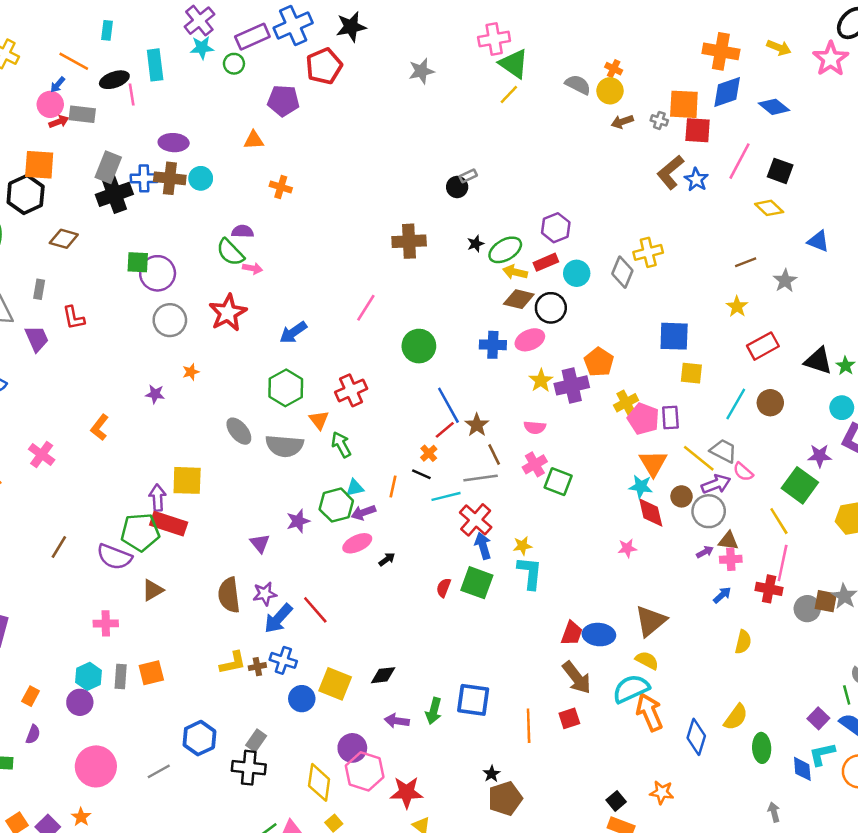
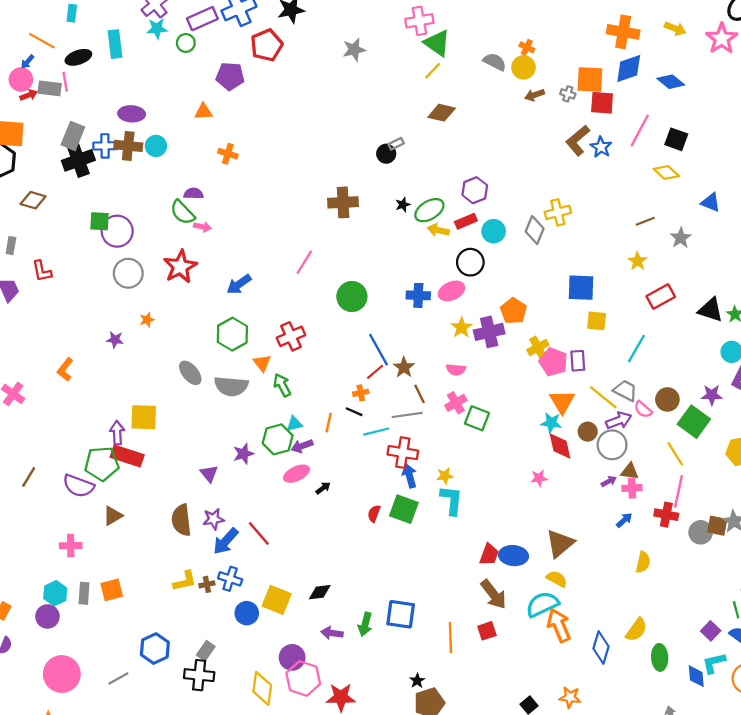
pink line: (132, 95) -> (65, 82), moved
brown diamond: (519, 299) -> (442, 113), moved
brown circle: (770, 403) -> (667, 399), moved
orange cross: (429, 453) -> (361, 393), turned 32
red cross: (476, 520) -> (403, 453), turned -32

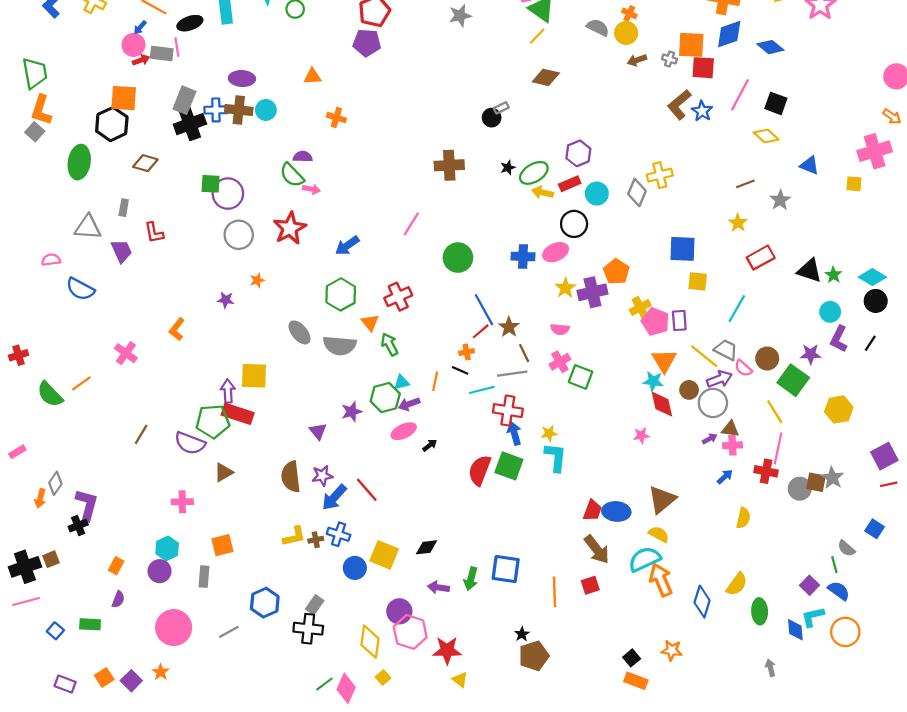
purple pentagon: (230, 76) -> (367, 43), moved
red semicircle: (374, 513) -> (480, 470), size x1.8
gray rectangle: (84, 593) -> (204, 577), moved

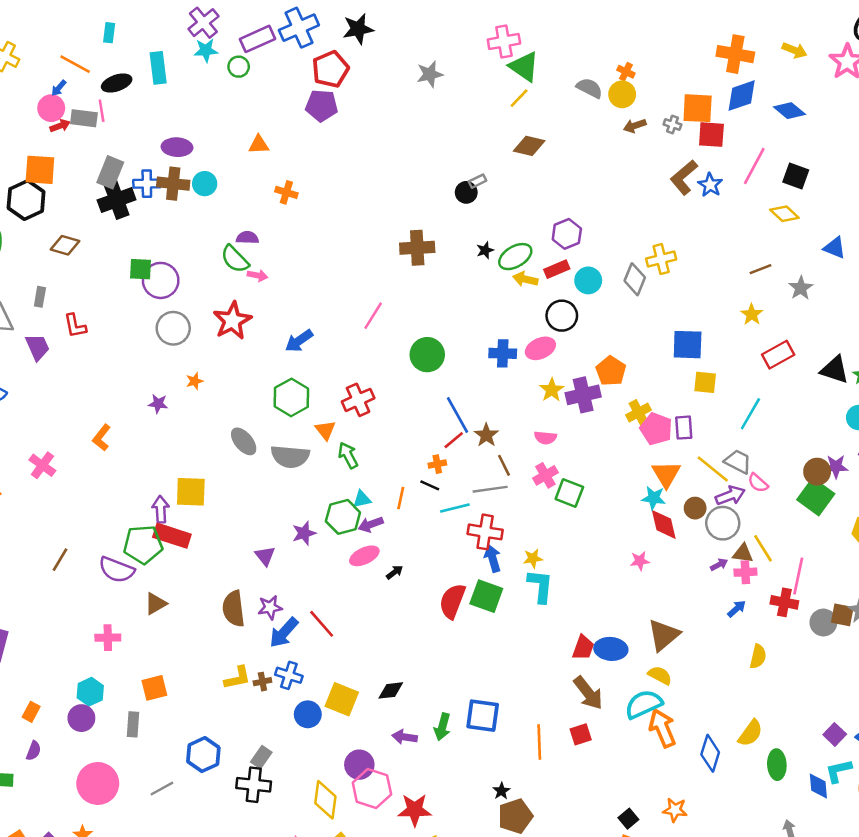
brown circle: (767, 358) -> (817, 472), moved
yellow line: (775, 412) -> (763, 548), moved

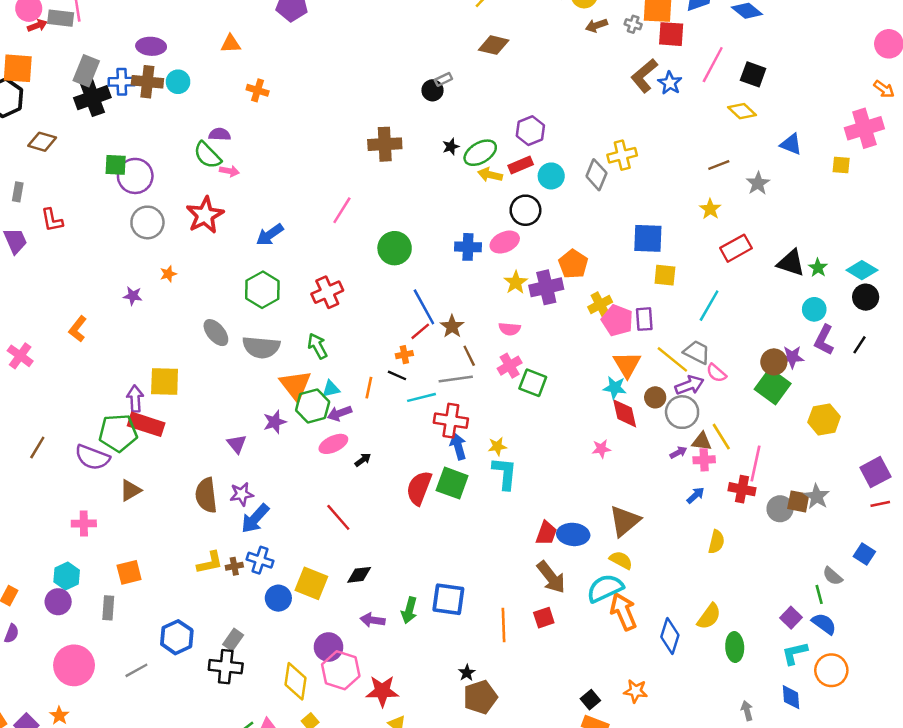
orange triangle: (325, 430) -> (295, 385), moved, size x1.6
red line: (322, 624) -> (338, 517), moved
blue diamond: (818, 786) -> (791, 697), moved

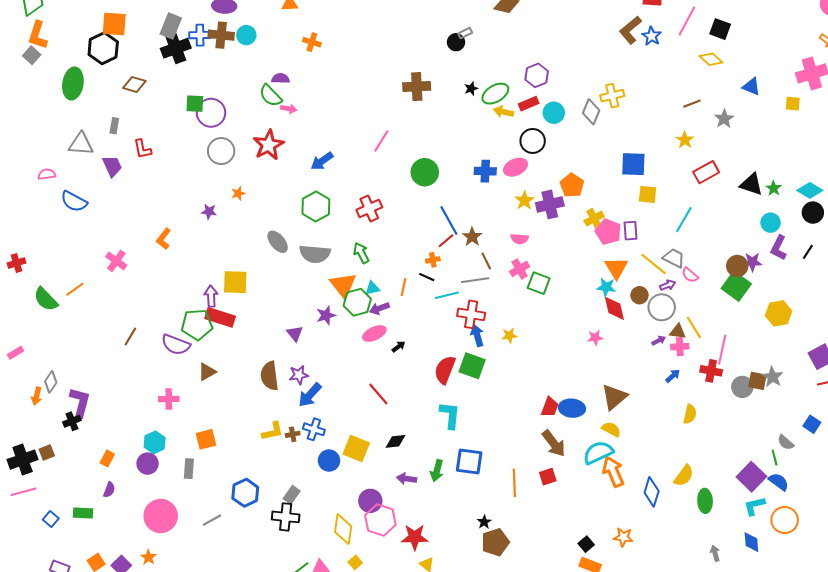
purple arrow: (689, 385) -> (668, 285), size x0.7
cyan L-shape: (505, 473) -> (450, 415), moved
purple square: (791, 618) -> (751, 477), size x1.6

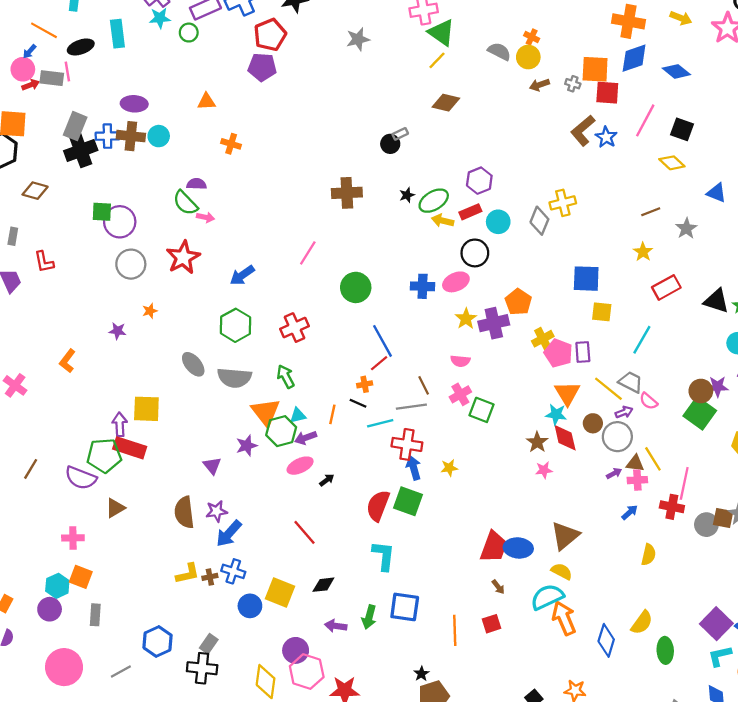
brown star: (472, 237) -> (537, 442), moved
red trapezoid: (550, 407) -> (494, 547), size x1.4
orange square: (206, 439) -> (81, 577), moved, turned 35
brown arrow: (554, 443) -> (498, 587), size x0.5

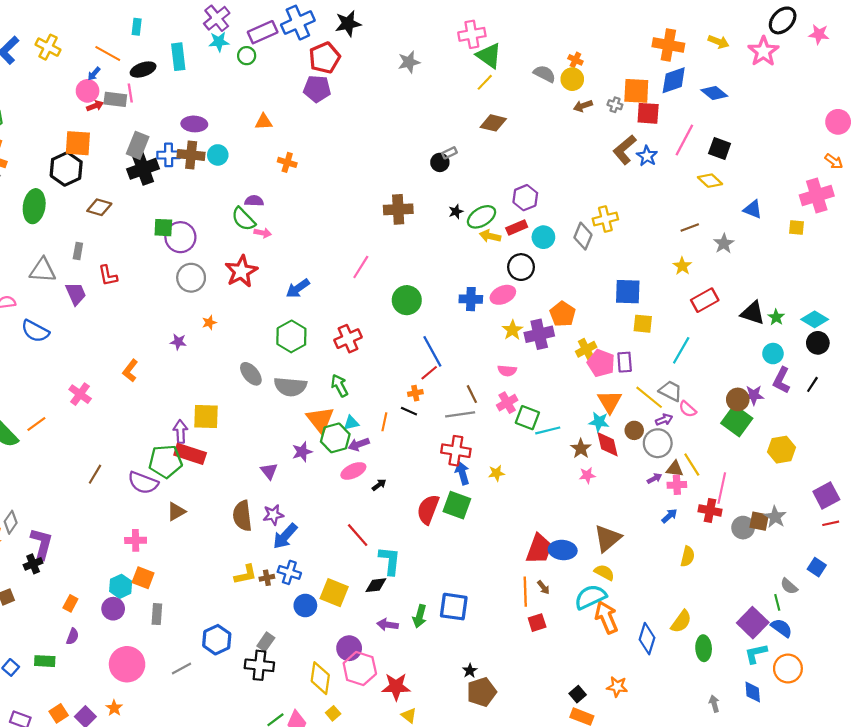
cyan line: (380, 423) -> (548, 430), moved
cyan L-shape: (384, 556) -> (390, 561), moved
orange line: (455, 630) -> (525, 592), moved

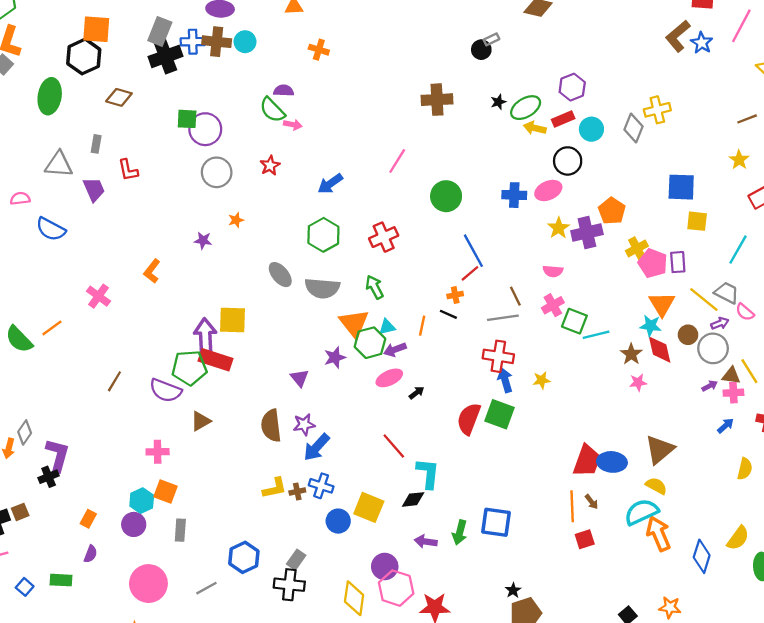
red star: (241, 271) -> (270, 166), size x0.6
purple arrow: (180, 431) -> (205, 336), size x1.4

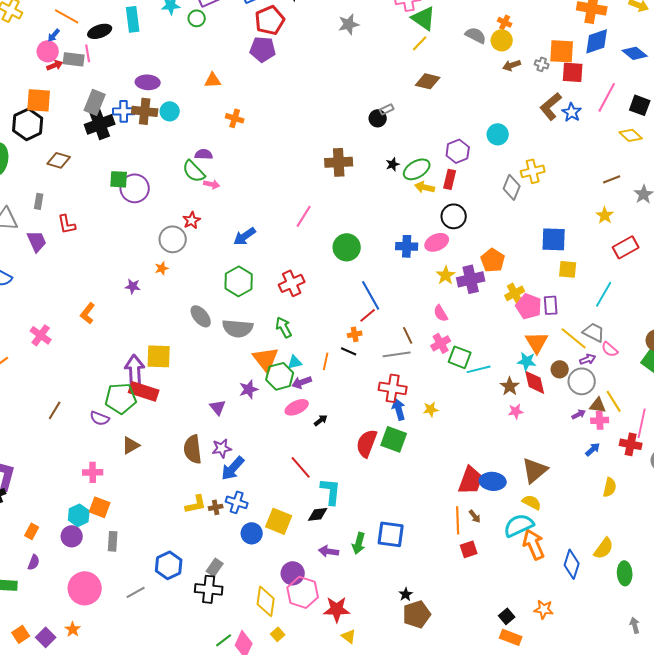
red rectangle: (563, 119) -> (450, 179), turned -54
cyan circle: (591, 129) -> (498, 134), moved
gray circle: (217, 172) -> (173, 239), moved
pink semicircle: (553, 271) -> (441, 313), turned 54
purple semicircle: (166, 390) -> (100, 418), size x0.7

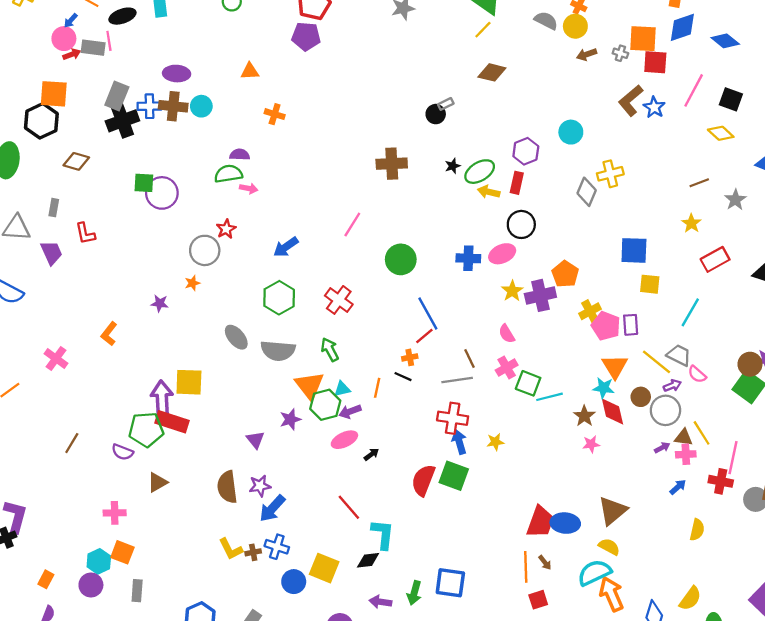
green semicircle: (194, 171) -> (228, 174), turned 125
red cross: (292, 283) -> (339, 300), turned -30
yellow L-shape: (196, 504) -> (231, 549), turned 75

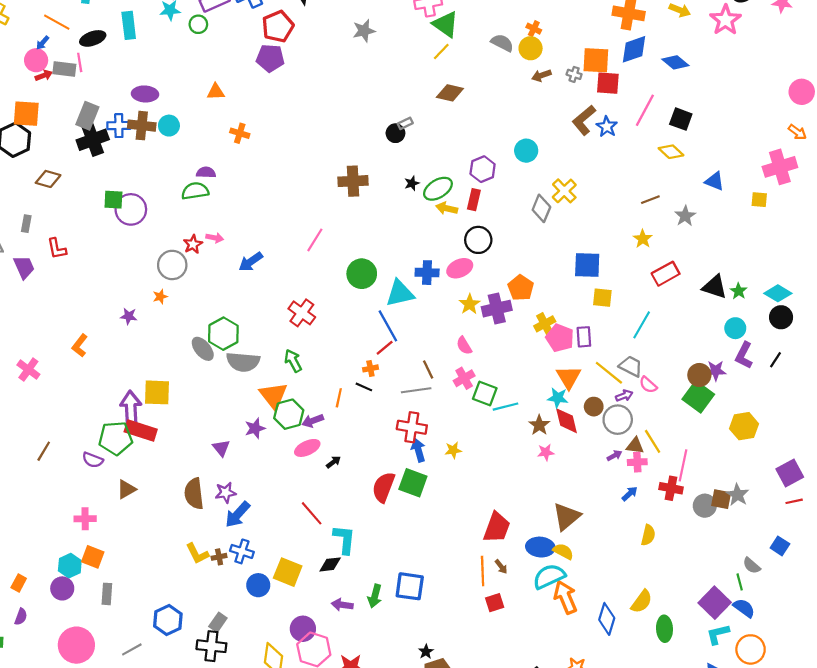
yellow cross: (610, 174) -> (564, 191), turned -30
pink arrow: (249, 188) -> (215, 238), moved
green hexagon: (279, 298) -> (223, 334), moved
cyan triangle: (342, 389) -> (400, 293), moved, size x1.8
blue ellipse: (565, 523) -> (540, 547), moved

